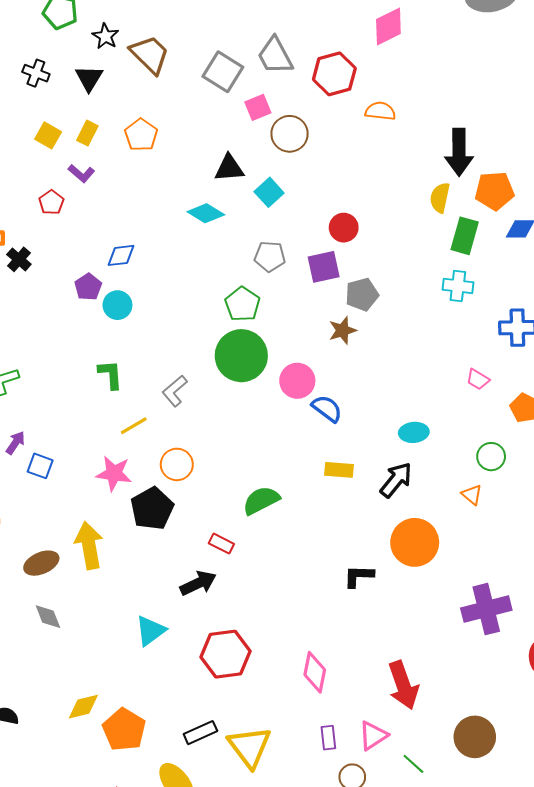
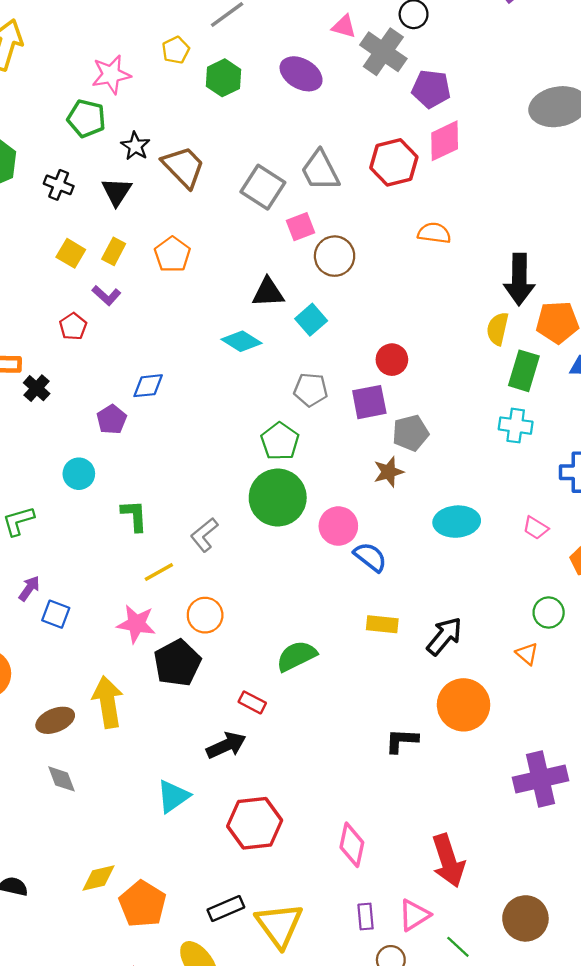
red hexagon: (334, 74) -> (394, 162), moved
cyan circle: (117, 305) -> (79, 474), moved
cyan ellipse: (414, 432) -> (457, 522), moved, size x1.4

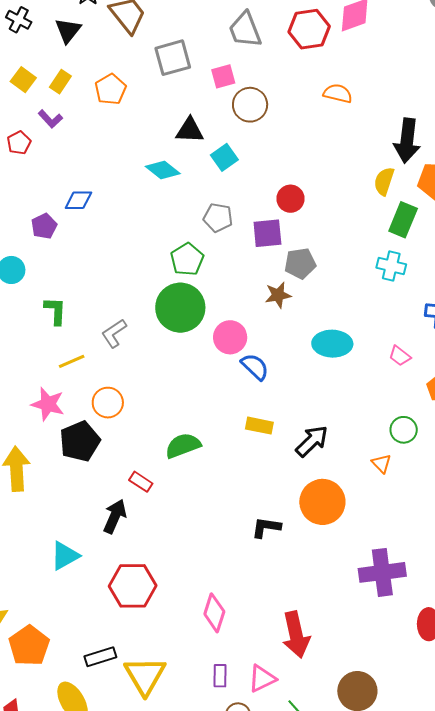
gray square: (263, 187) -> (173, 58), moved, turned 36
black arrow: (226, 745) -> (115, 516), turned -48

